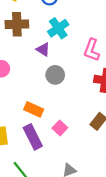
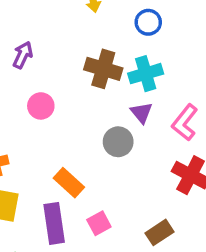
brown cross: (17, 24) -> (103, 69), moved
purple triangle: (43, 49) -> (141, 113), moved

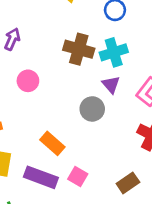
purple rectangle: (54, 223) -> (41, 177), turned -60
pink square: (99, 223) -> (78, 176), turned -30

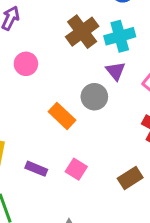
brown cross: (79, 49) -> (82, 32), turned 36
orange rectangle: (52, 143) -> (62, 116), moved
purple rectangle: (41, 177) -> (36, 169), size x0.6

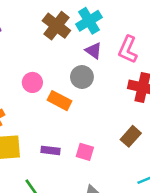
pink circle: (26, 64) -> (32, 82), moved
pink square: (76, 169) -> (85, 152), moved

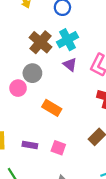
gray circle: (82, 77) -> (32, 73), moved
orange rectangle: (59, 101) -> (52, 108), moved

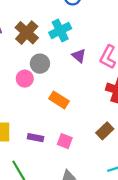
cyan cross: (68, 40) -> (60, 30), moved
brown cross: (40, 42) -> (27, 33), moved

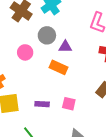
purple triangle: (79, 56) -> (65, 47), moved, turned -32
gray circle: (40, 64) -> (47, 35), moved

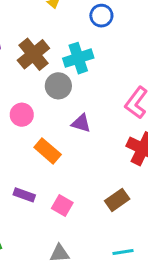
gray circle: (47, 35) -> (58, 86), moved
orange rectangle: (58, 67) -> (48, 151), moved

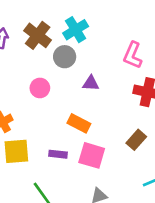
orange rectangle: (48, 151) -> (79, 123), moved
pink square: (62, 205) -> (92, 155), size x1.5

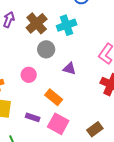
gray circle: (65, 57) -> (46, 49), moved
pink circle: (40, 88) -> (29, 75), moved
brown rectangle: (136, 140) -> (95, 129), moved

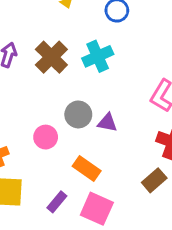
gray circle: (46, 49) -> (78, 114), moved
purple rectangle: (33, 117) -> (57, 202), turned -64
brown rectangle: (95, 129) -> (154, 180), moved

